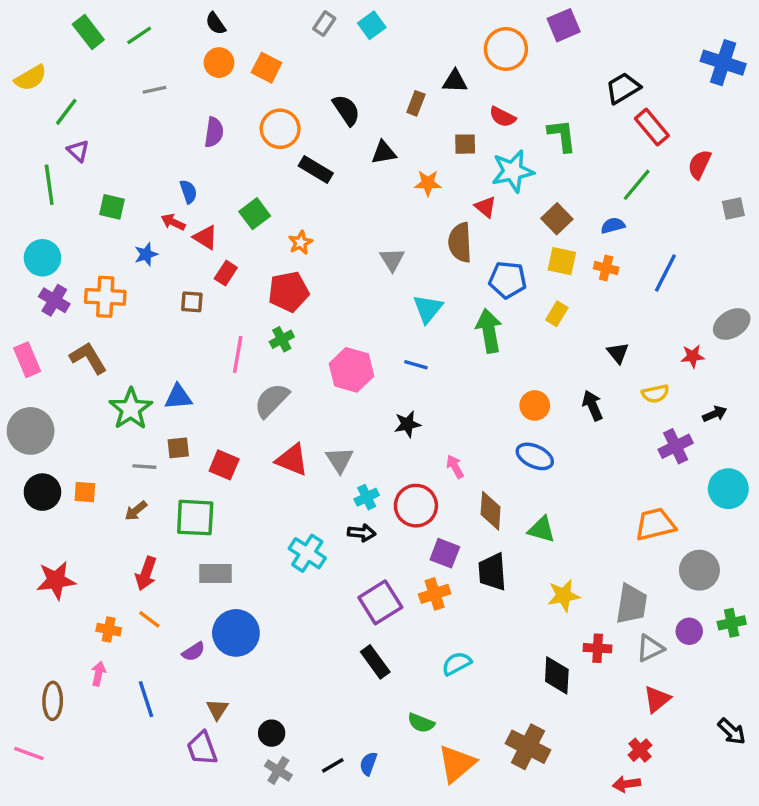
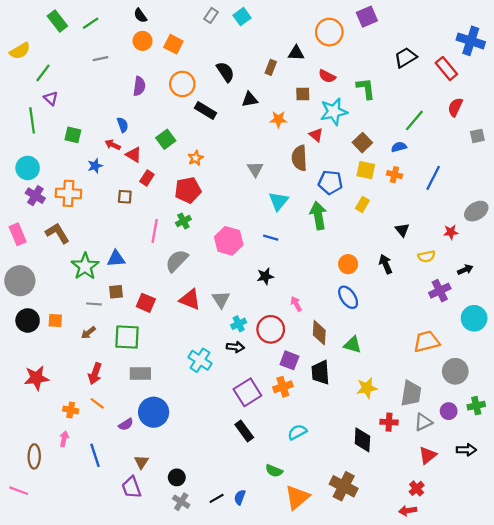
red rectangle: (652, 127) -> (446, 69), moved
blue ellipse: (535, 456) -> (348, 297), turned 30
black arrow: (732, 731) -> (466, 450), moved, turned -42

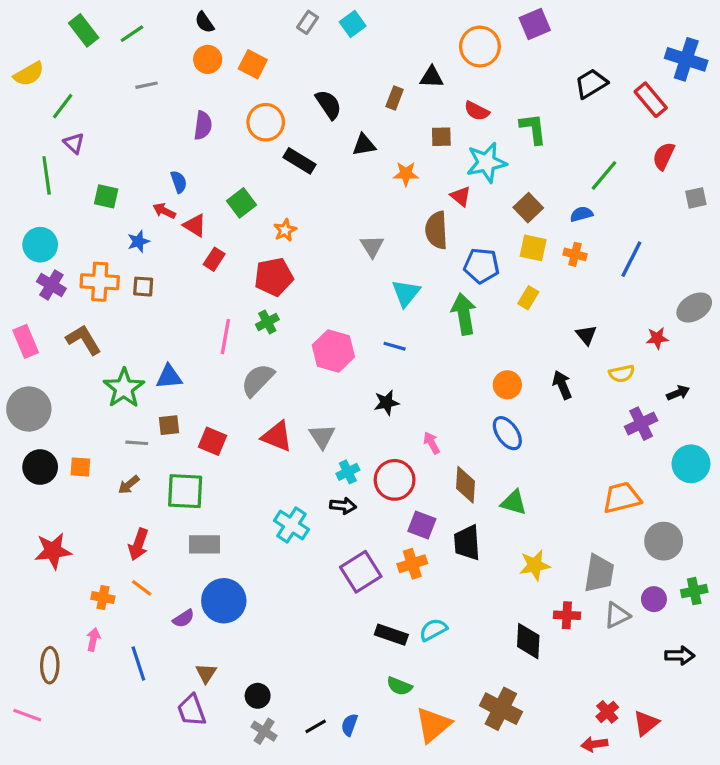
brown square: (125, 197) -> (143, 287), moved
black rectangle: (244, 431) -> (391, 635), moved, turned -35
red triangle: (428, 455) -> (646, 723), moved

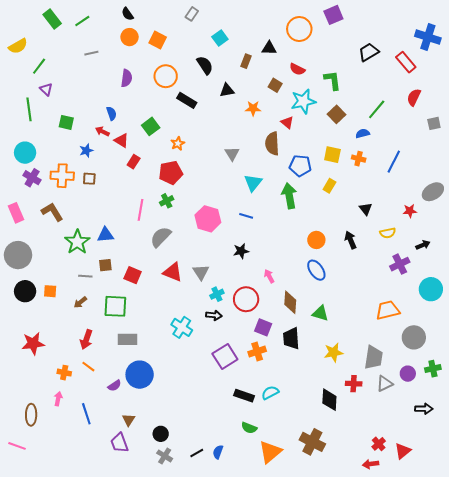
cyan square: (353, 24) -> (220, 38), moved
brown square: (441, 137) -> (275, 85), turned 32
brown square: (528, 208) -> (336, 114), moved

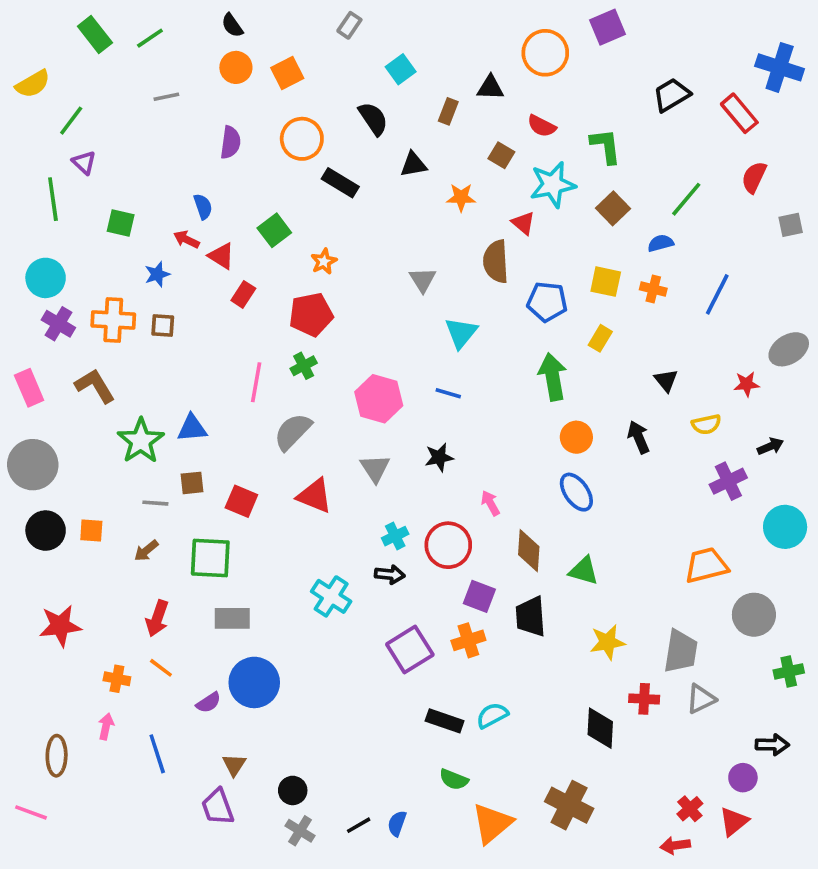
orange square: (158, 40) -> (287, 73), turned 36
green arrow: (289, 196) -> (553, 377), moved
gray triangle: (201, 272) -> (375, 468), moved
purple circle: (408, 374) -> (743, 778), moved

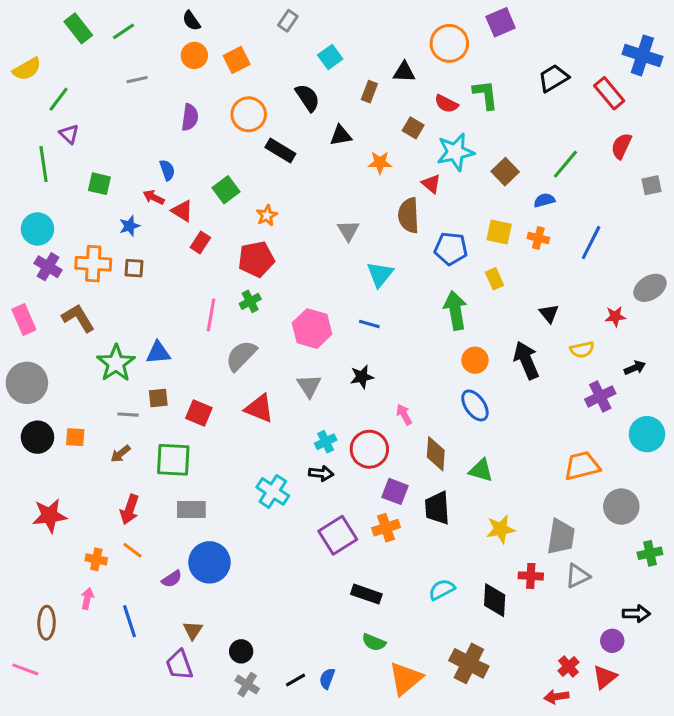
green L-shape: (606, 146) -> (486, 95), moved
yellow rectangle: (600, 338) -> (495, 279), turned -55
black arrow: (639, 437) -> (526, 360), size x1.4
cyan semicircle: (492, 715) -> (442, 590), moved

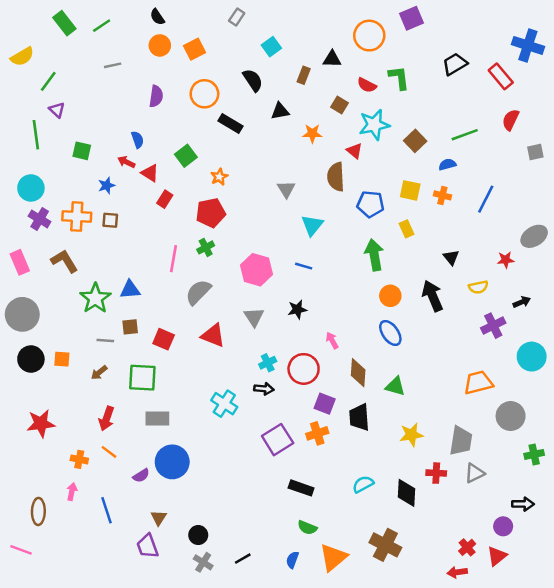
green line: (565, 164) -> (465, 135), turned 30
blue semicircle: (327, 679) -> (292, 560), moved

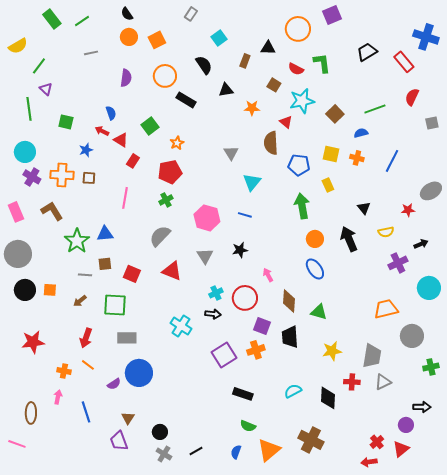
pink line: (173, 259) -> (125, 198), moved

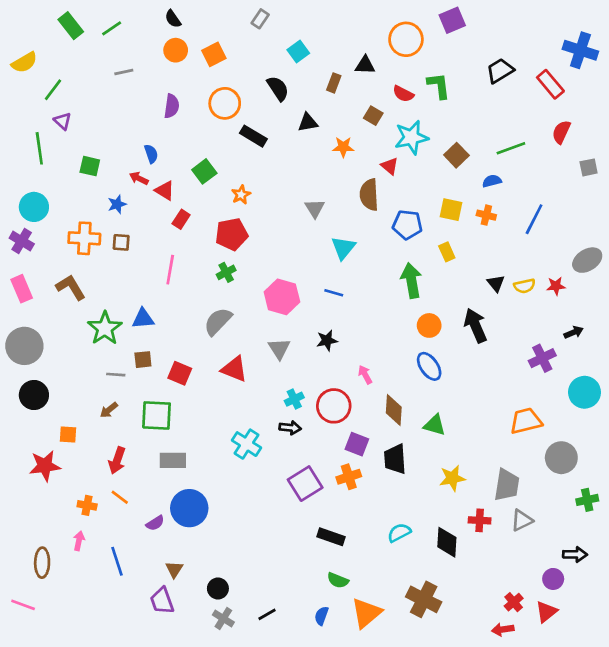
purple cross: (32, 177) -> (22, 241), moved
yellow semicircle: (386, 232) -> (525, 286), moved
orange square: (50, 290) -> (68, 435), moved

